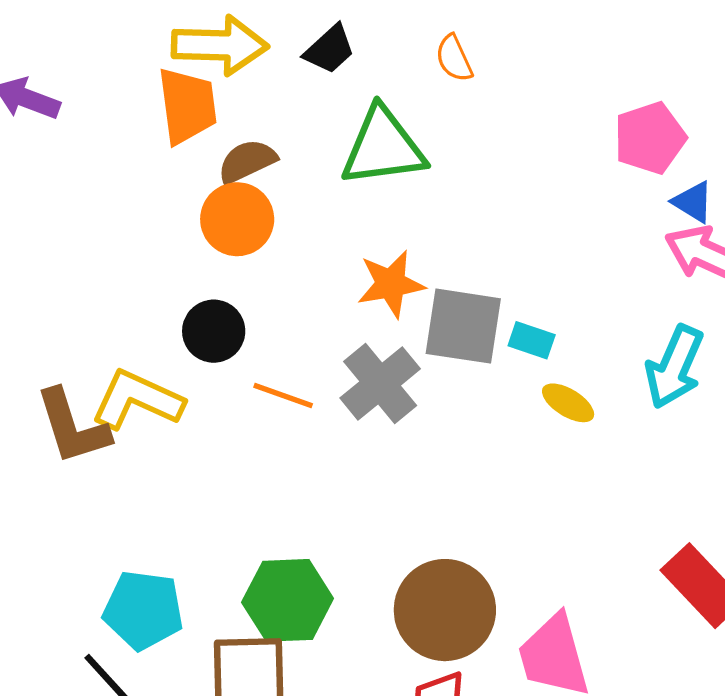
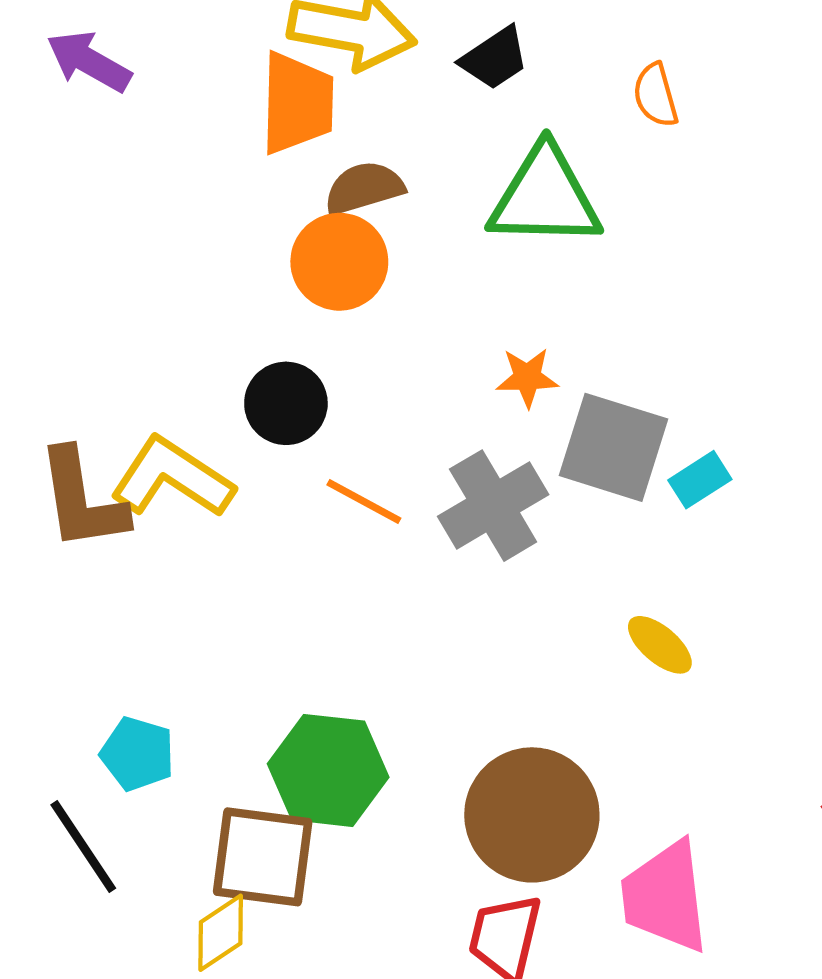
orange star: (391, 284) -> (527, 377), size x0.7
cyan rectangle: (532, 340) -> (700, 480), turned -60
yellow ellipse: (568, 403) -> (660, 645), moved
cyan pentagon: (143, 610) -> (137, 754), size x0.7

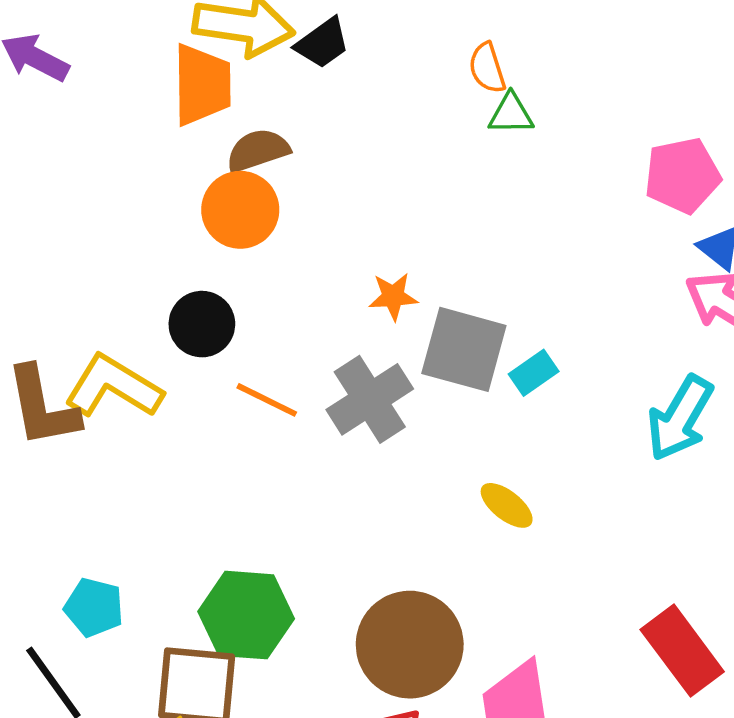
black trapezoid: (495, 58) -> (322, 43), moved
green triangle: (545, 197) -> (511, 114), moved, size x0.5

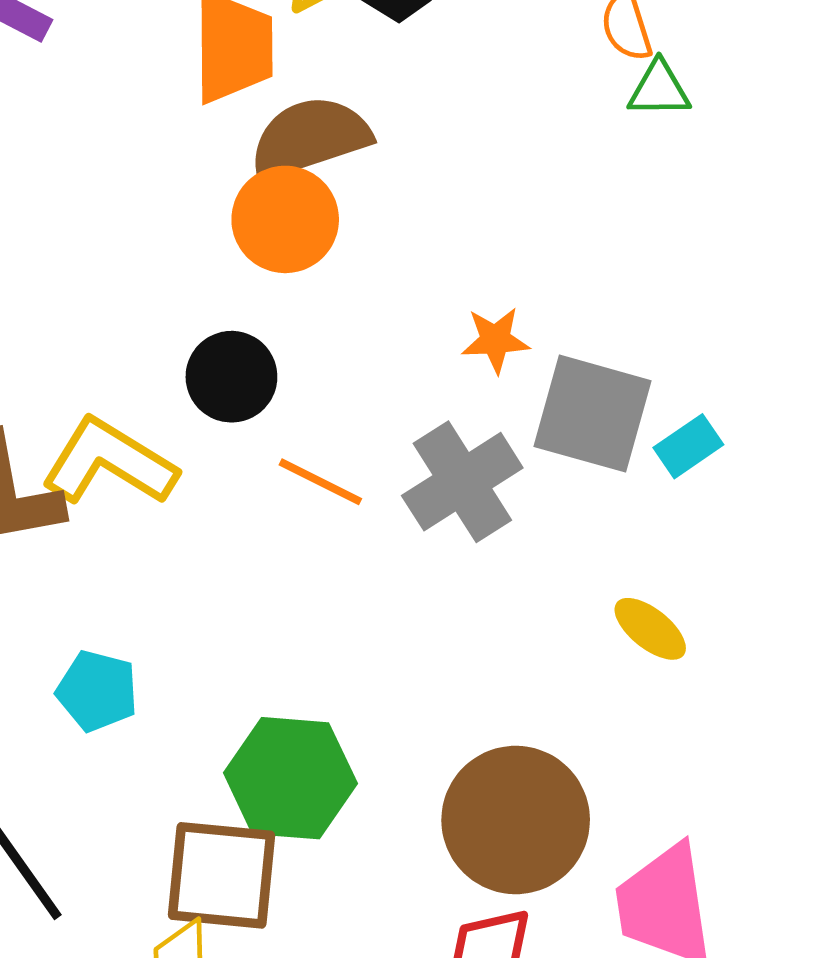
brown semicircle: (258, 150) -> (310, 138), size x1.4
cyan pentagon: (94, 607) -> (97, 691), moved

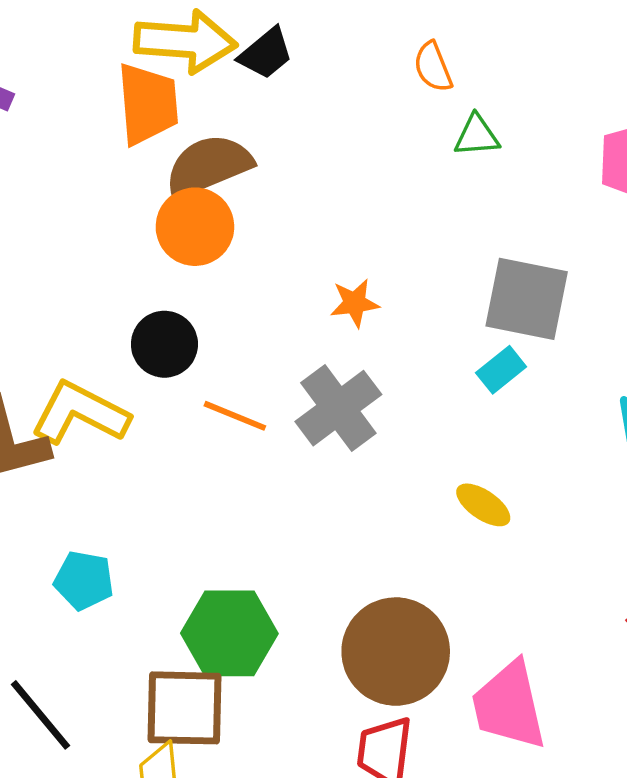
green triangle: (659, 89) -> (477, 136), moved
gray square: (592, 414) -> (527, 299), moved

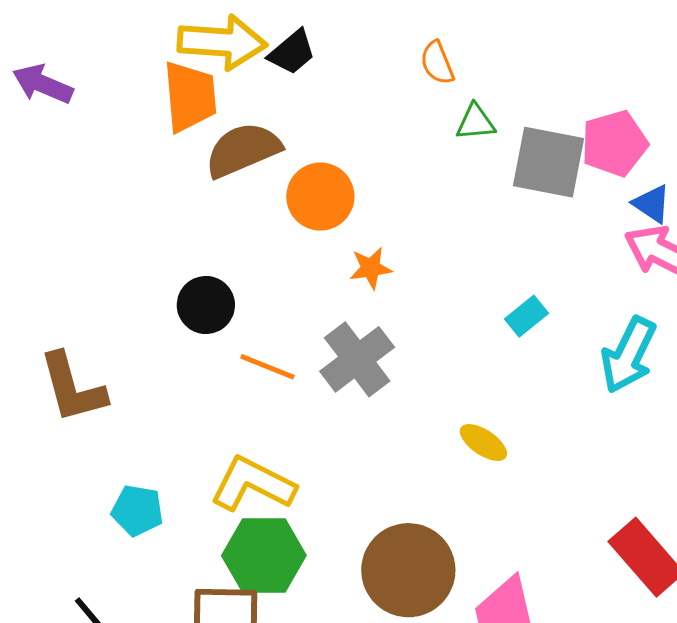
orange circle: (195, 227) -> (320, 197), moved
gray square: (527, 299) -> (549, 162), moved
cyan rectangle: (501, 370) -> (526, 316), moved
yellow L-shape: (80, 413) -> (253, 484), moved

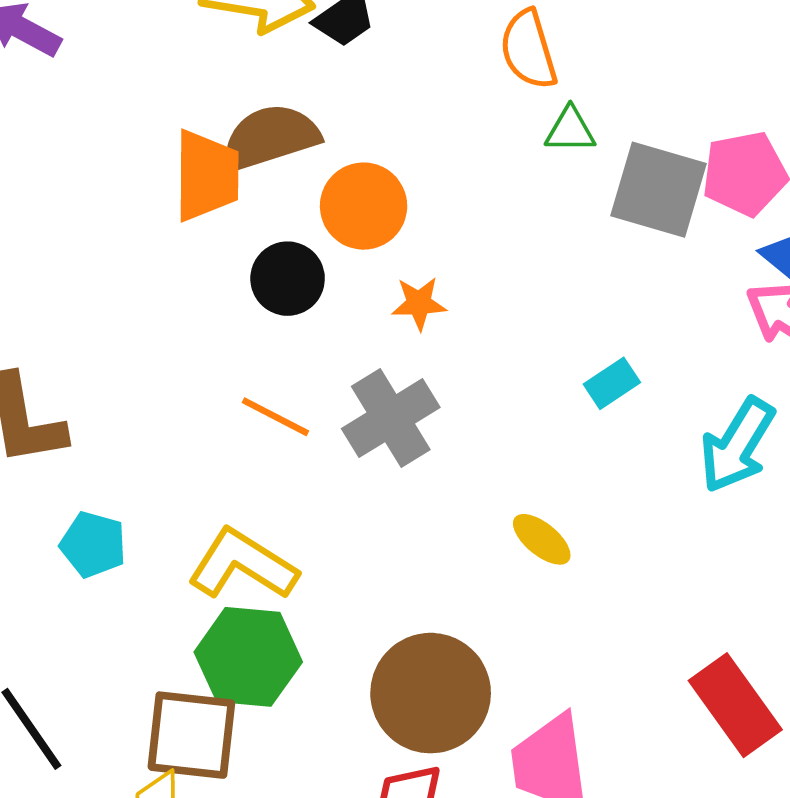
orange semicircle: (437, 63) -> (528, 50), size x1.4
orange trapezoid: (190, 97) -> (207, 176), moved
black circle: (206, 305) -> (288, 279), moved
cyan pentagon: (137, 510) -> (93, 545), moved

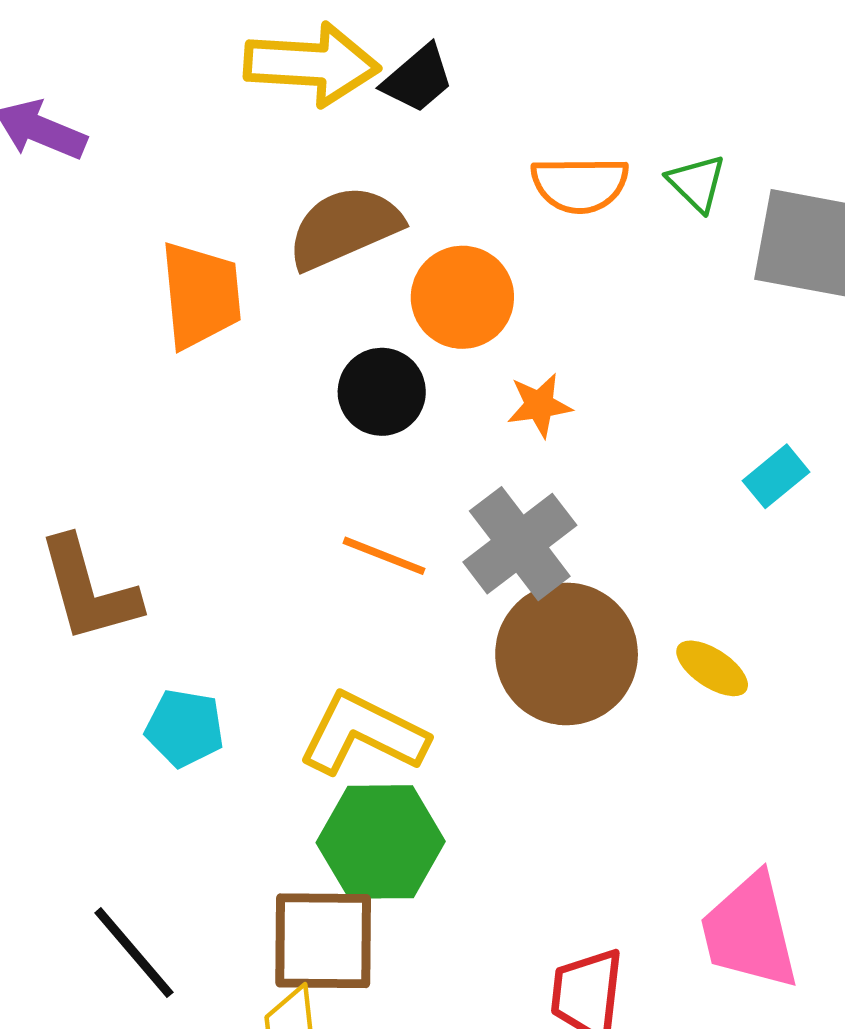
orange semicircle: (528, 50) -> (580, 185), moved, turned -68
green triangle: (570, 130) -> (697, 183), turned 50
orange trapezoid: (207, 176) -> (201, 295), moved
brown circle: (431, 693) -> (567, 654), moved

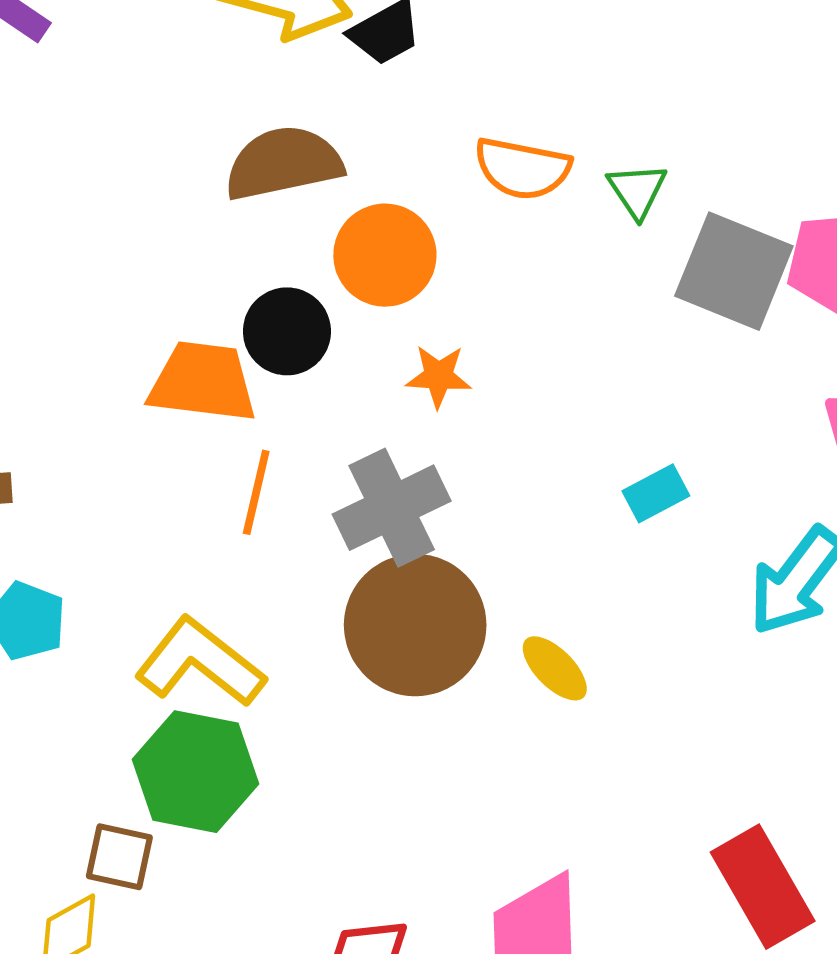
orange trapezoid: (201, 295) -> (203, 382), moved, turned -89
orange line: (384, 556) -> (256, 492), turned 70
brown square: (323, 941) -> (119, 857), size x0.6

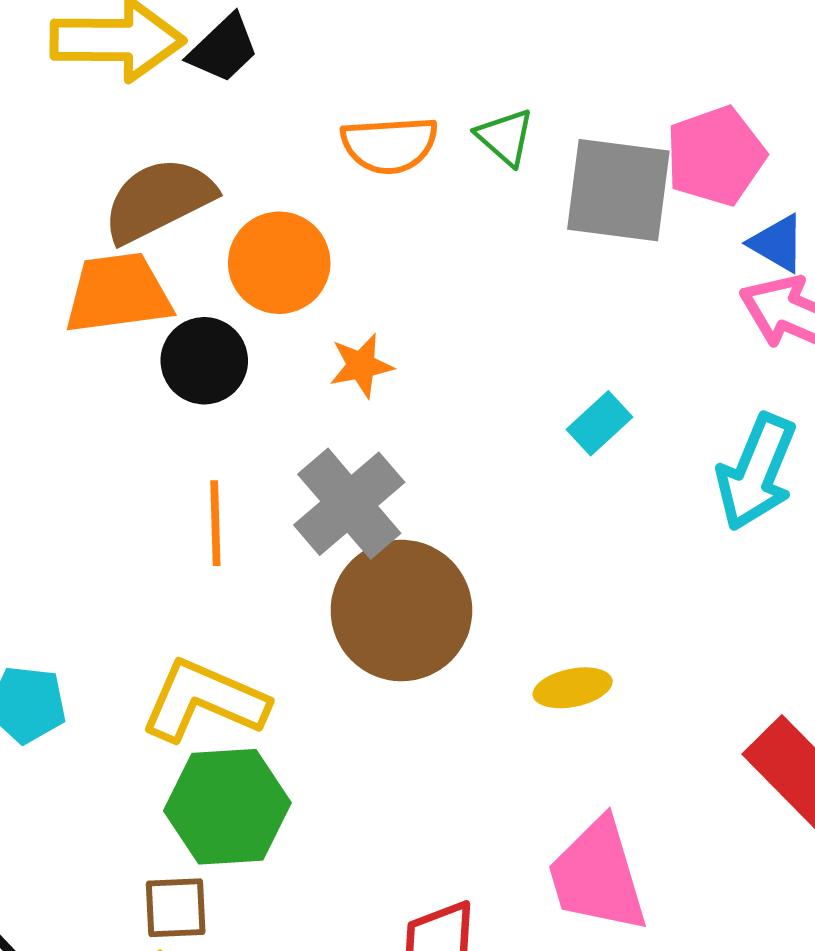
orange trapezoid: (203, 382) -> (118, 293), moved
yellow ellipse: (555, 668) -> (573, 688), moved, turned -42

